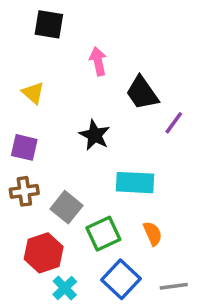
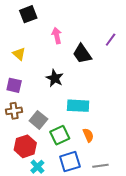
black square: (49, 24) -> (28, 14), turned -30
purple line: (174, 123) -> (111, 40), moved
blue square: (121, 279) -> (70, 162), turned 30

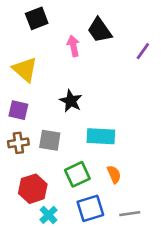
yellow triangle: (19, 54) -> (25, 69), size x1.5
black trapezoid: (82, 54) -> (100, 30), moved
gray square: (38, 120) -> (50, 140), moved, turned -30

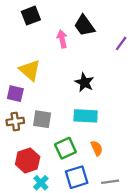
yellow triangle: (25, 69) -> (30, 70), moved
black star: (71, 101) -> (84, 82), moved

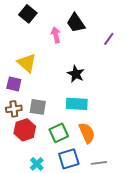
black square: (31, 16) -> (28, 14), turned -30
orange semicircle: (97, 148) -> (87, 133), size x1.5
red hexagon: (28, 160) -> (25, 130), moved

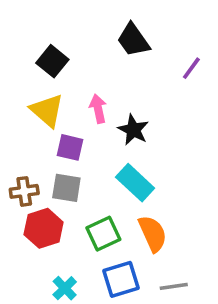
black square: (28, 14) -> (52, 61), moved
pink arrow: (56, 35) -> (98, 109), moved
purple square: (14, 84) -> (70, 147), moved
cyan rectangle: (77, 104) -> (135, 183), turned 40

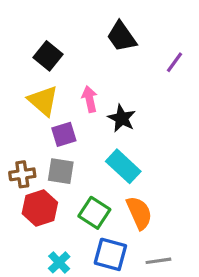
purple square: (70, 147) -> (64, 134), turned -30
green square: (103, 234) -> (94, 213), turned -32
blue square: (121, 279) -> (110, 254), turned 32

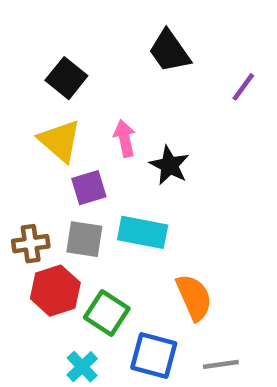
cyan rectangle: (123, 166) -> (143, 232), moved, turned -32
green square: (94, 213) -> (107, 313), moved

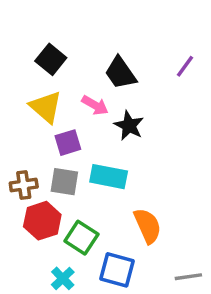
black trapezoid: (169, 51) -> (120, 73), moved
pink arrow: (125, 138) -> (95, 105), turned 132
gray line: (221, 364) -> (188, 277), moved

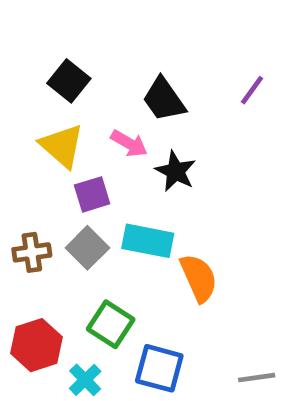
gray square: (64, 182) -> (87, 248), turned 36
red hexagon: (42, 221) -> (36, 345), moved
orange semicircle: (148, 226) -> (199, 278), moved

